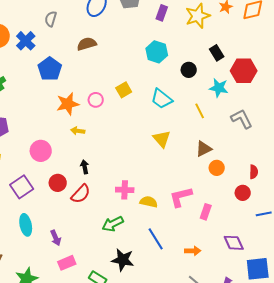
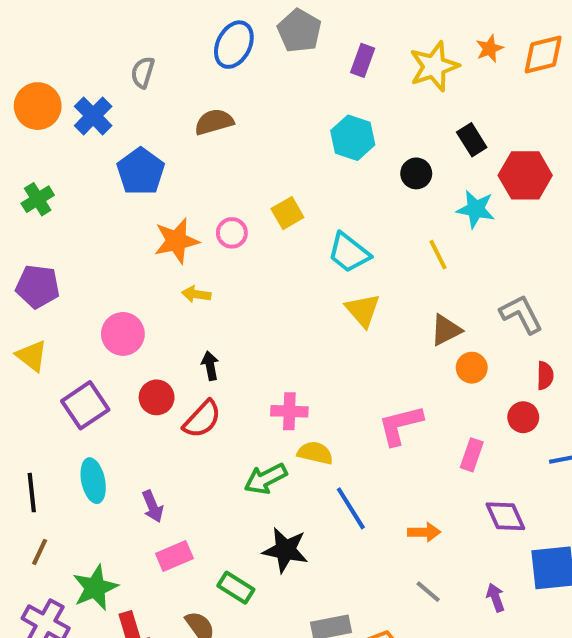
cyan trapezoid: (162, 99) -> (349, 253), moved
gray L-shape: (242, 119) -> (521, 314), moved
yellow semicircle: (149, 202) -> (315, 453), moved
pink rectangle: (206, 212) -> (472, 455), moved

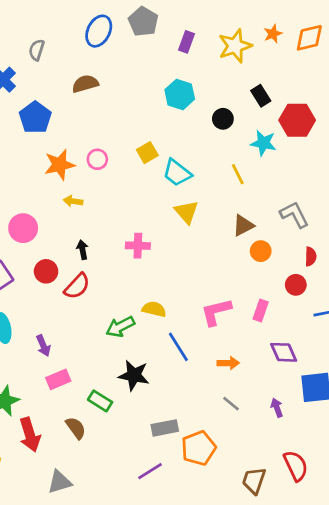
yellow square: (287, 213) -> (147, 153), moved
pink cross: (289, 411) -> (138, 246), moved
pink L-shape: (400, 425) -> (216, 312), moved

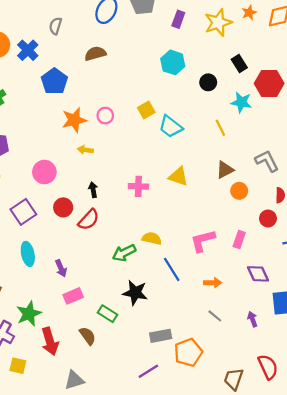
yellow triangle: (186, 212) -> (178, 176), moved, turned -30

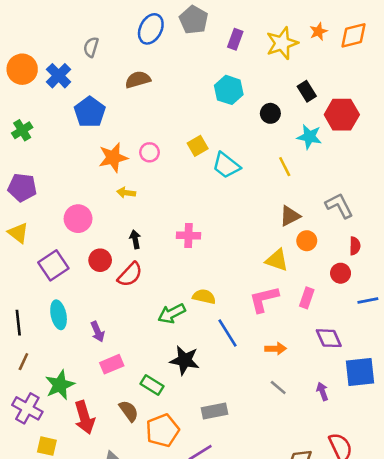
yellow triangle: (178, 176) -> (277, 260), moved
orange pentagon: (188, 352) -> (162, 430), moved

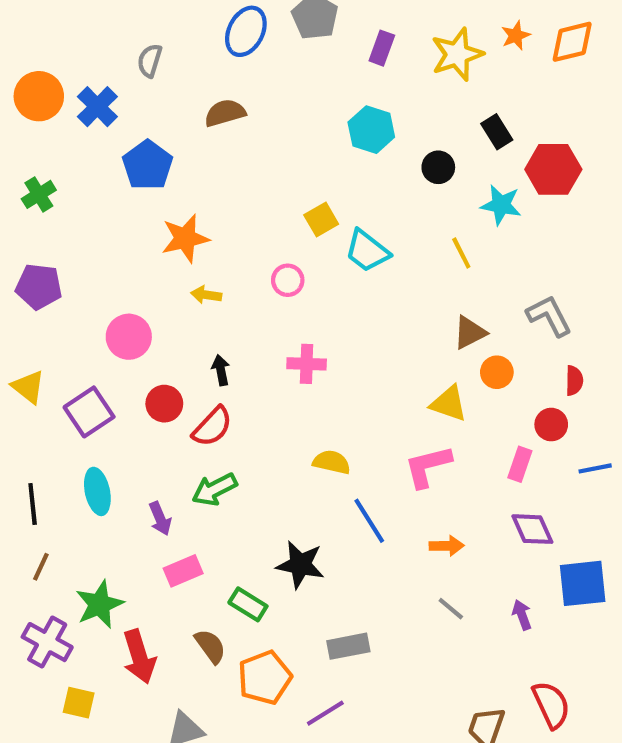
pink circle: (150, 152) -> (288, 280), moved
yellow triangle: (18, 233) -> (28, 387), moved
pink rectangle: (307, 298) -> (520, 464), moved
green arrow: (172, 313) -> (215, 489), moved

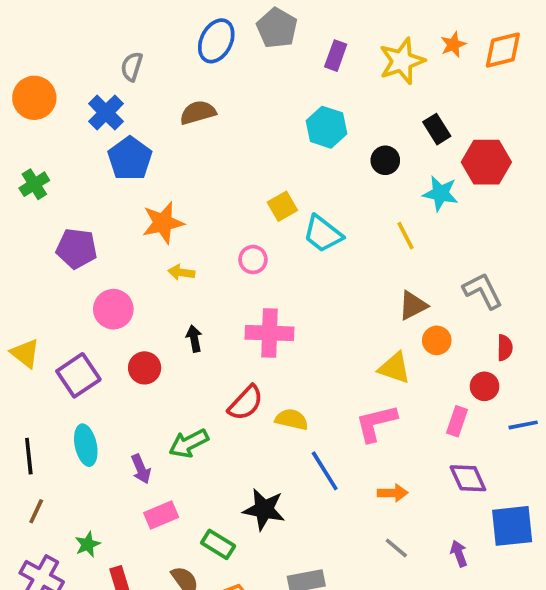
blue cross: (97, 107) -> (106, 113), moved
purple pentagon: (39, 286) -> (77, 249), moved
pink cross: (307, 364) -> (270, 333), size x1.4
red semicircle: (212, 427) -> (246, 403), moved
green star: (99, 604) -> (88, 544), size x0.6

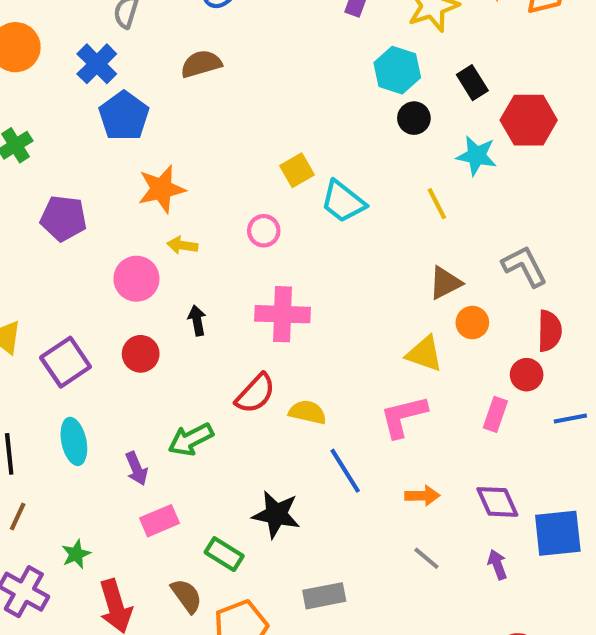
cyan hexagon: (326, 127) -> (397, 70), moved
pink circle: (113, 309) -> (136, 279), moved
red semicircle: (505, 348) -> (550, 331), size x1.4
purple diamond: (468, 478) -> (497, 502), moved

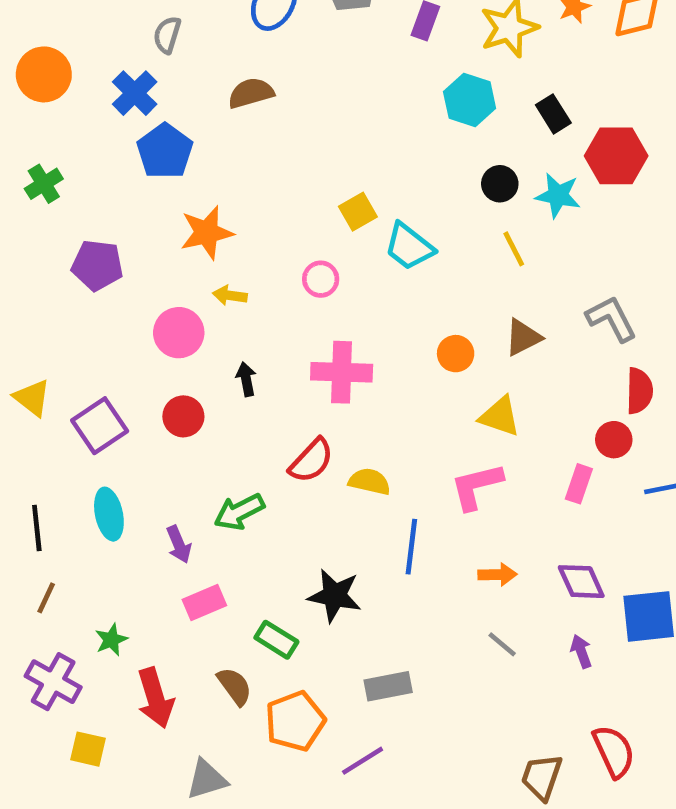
black circle: (414, 118) -> (500, 184), moved
orange circle: (472, 323) -> (456, 354), moved
blue line: (345, 471) -> (411, 547), turned 39

